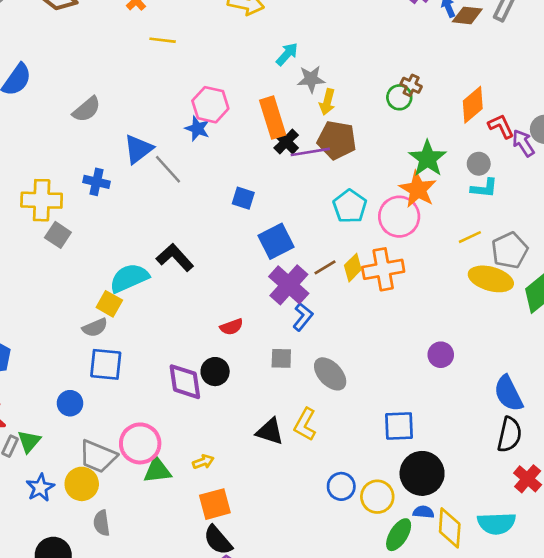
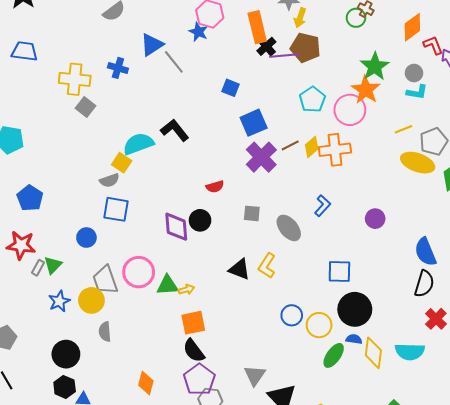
blue L-shape: (303, 317) -> (322, 206), moved
gray trapezoid: (98, 456) -> (105, 280), turned 44
green triangle: (157, 470) -> (167, 285), moved

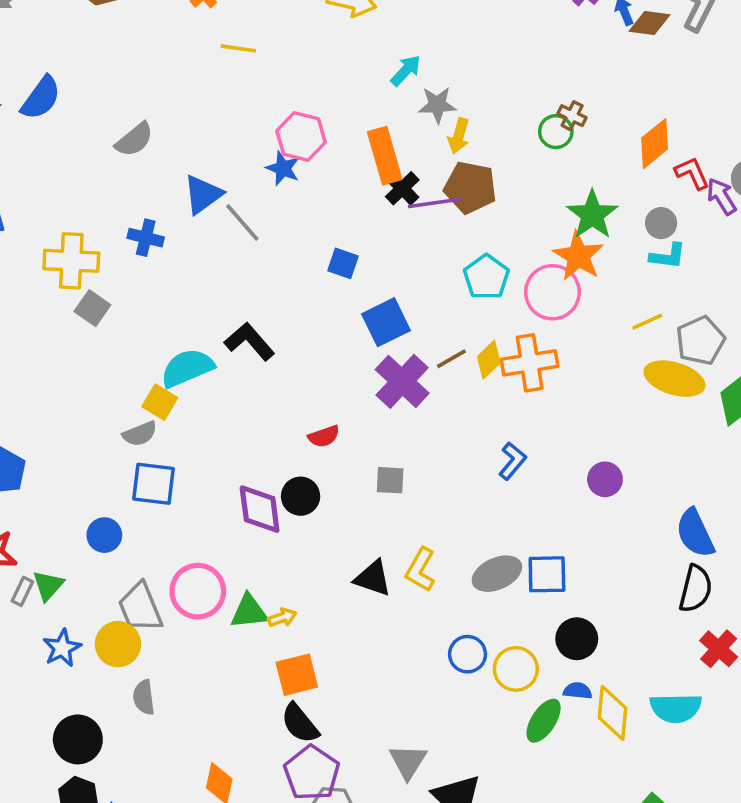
gray ellipse: (289, 228) -> (497, 574), moved, turned -72
black circle: (355, 309) -> (577, 639), size x0.7

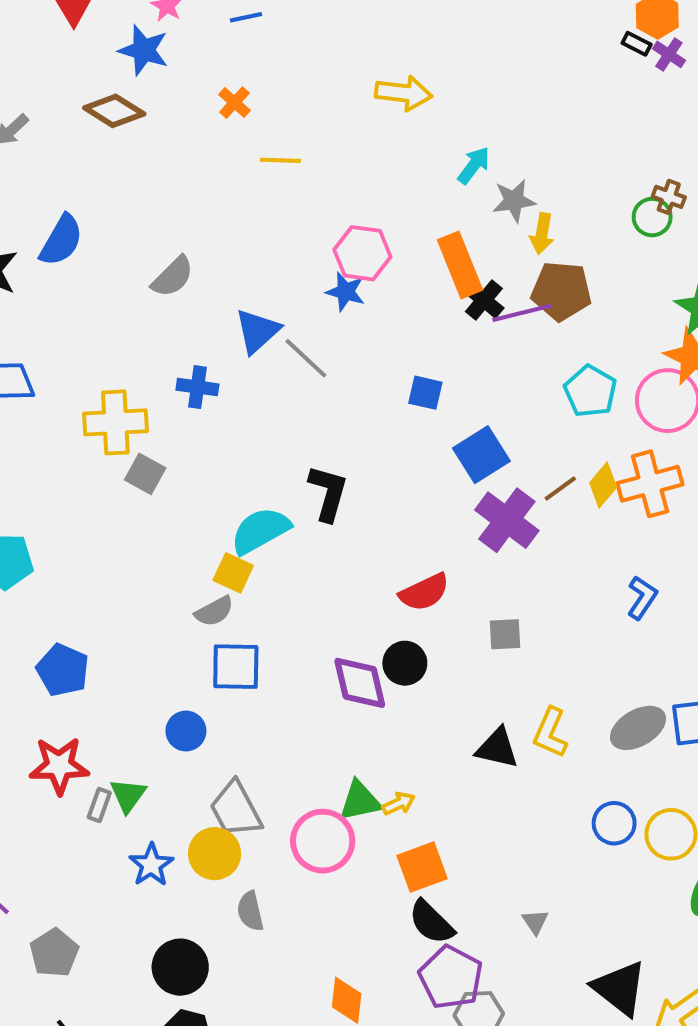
black L-shape: (249, 341) -> (328, 493), turned 63
red semicircle: (324, 436) -> (424, 592), size x1.4
pink circle: (198, 591) -> (323, 841), moved
gray triangle: (408, 761) -> (535, 922), moved, size x0.6

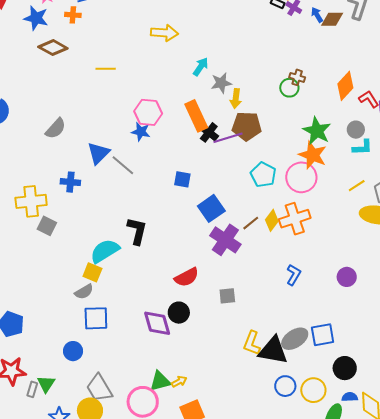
orange cross: (234, 103) -> (73, 15), moved, turned -35
brown diamond: (114, 111) -> (53, 48), moved
black triangle: (497, 748) -> (273, 350), moved, size x1.4

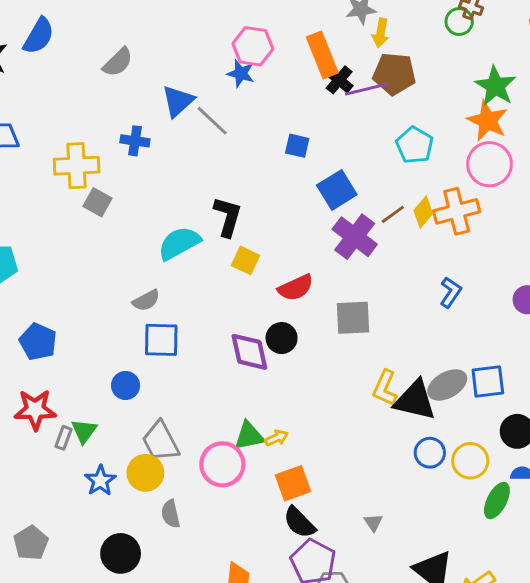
pink circle: (301, 177) -> (489, 164), moved
yellow square: (92, 272) -> (245, 260), moved
gray square: (227, 296) -> (353, 318), size x1.5

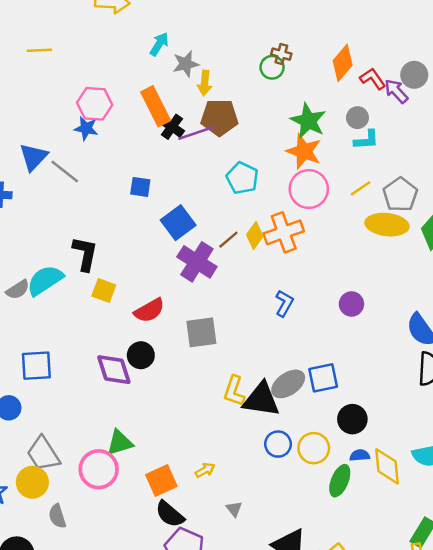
gray semicircle: (146, 300) -> (18, 290), moved
yellow arrow: (277, 438) -> (205, 470), moved

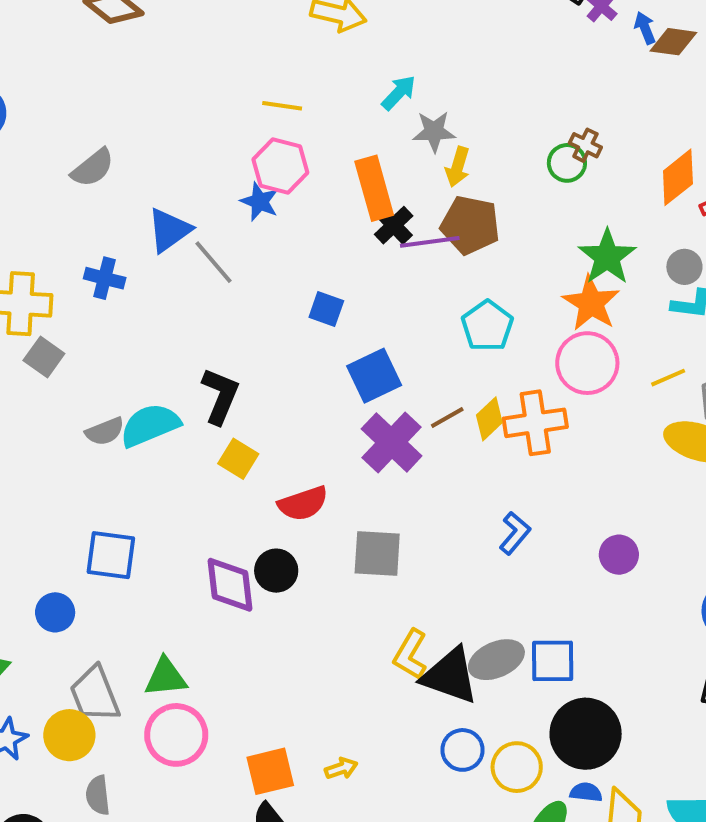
yellow line: (39, 50) -> (282, 106), moved
black circle: (352, 419) -> (586, 734), size x1.5
green triangle: (120, 443) -> (166, 677), moved

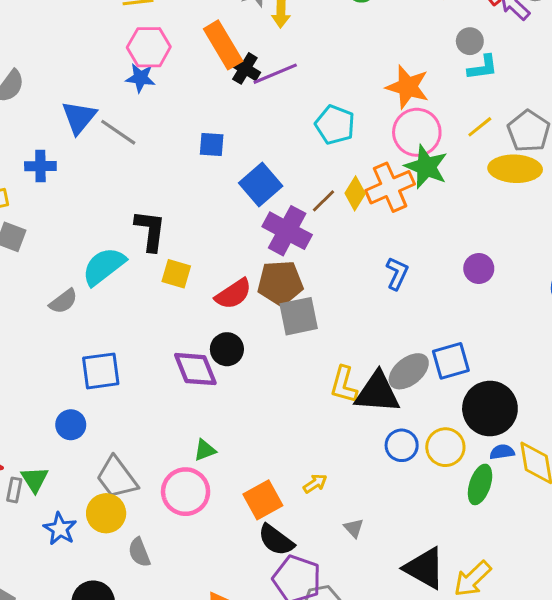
brown pentagon: (470, 225) -> (280, 283), moved
green star: (607, 257) -> (426, 167), moved
gray semicircle: (105, 431) -> (63, 301), moved
green triangle: (166, 677) -> (205, 450), moved, size x0.7

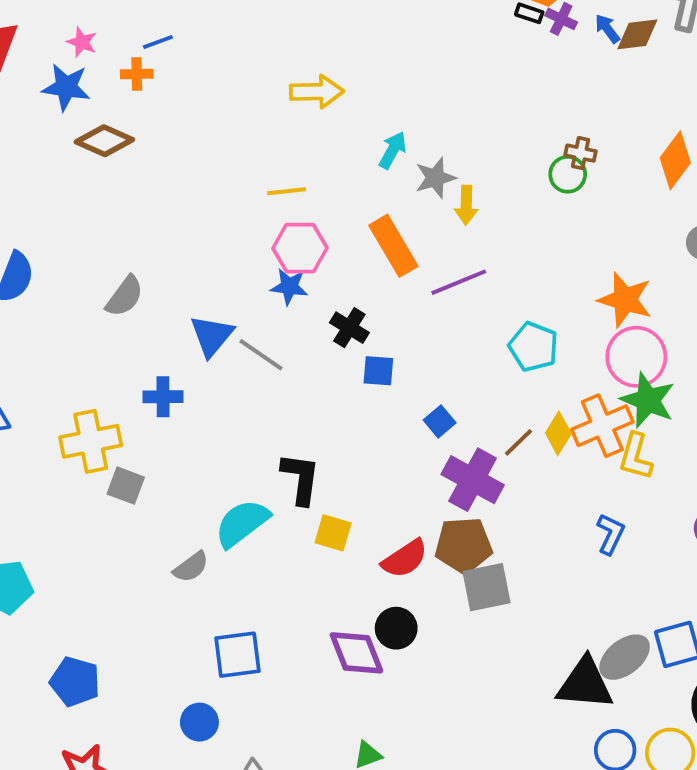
black cross: (245, 68) -> (349, 328), moved
blue square: (261, 184) -> (440, 421), size x0.6
yellow L-shape: (344, 385) -> (636, 456), moved

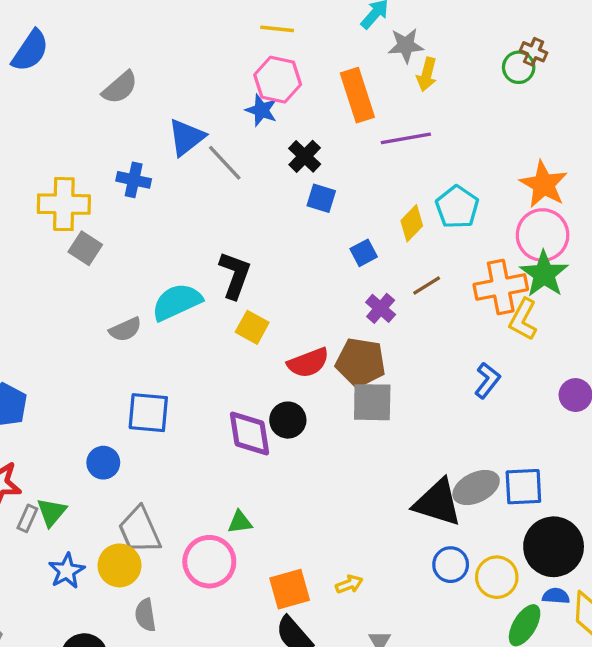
yellow diamond: (558, 433) -> (412, 223), moved
purple cross: (473, 480) -> (381, 308), size x0.6

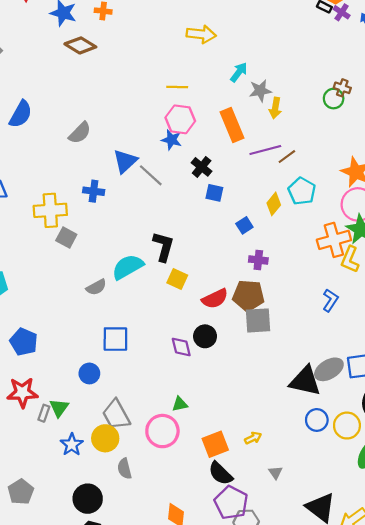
brown line: (427, 285) -> (287, 157), moved
purple cross: (381, 308) -> (258, 260), turned -30
purple diamond: (249, 433) -> (181, 347), size x0.7

